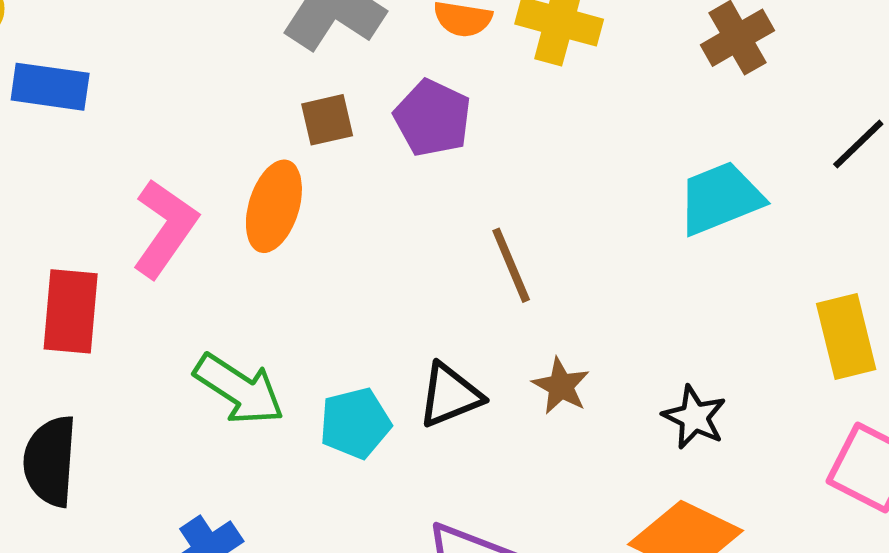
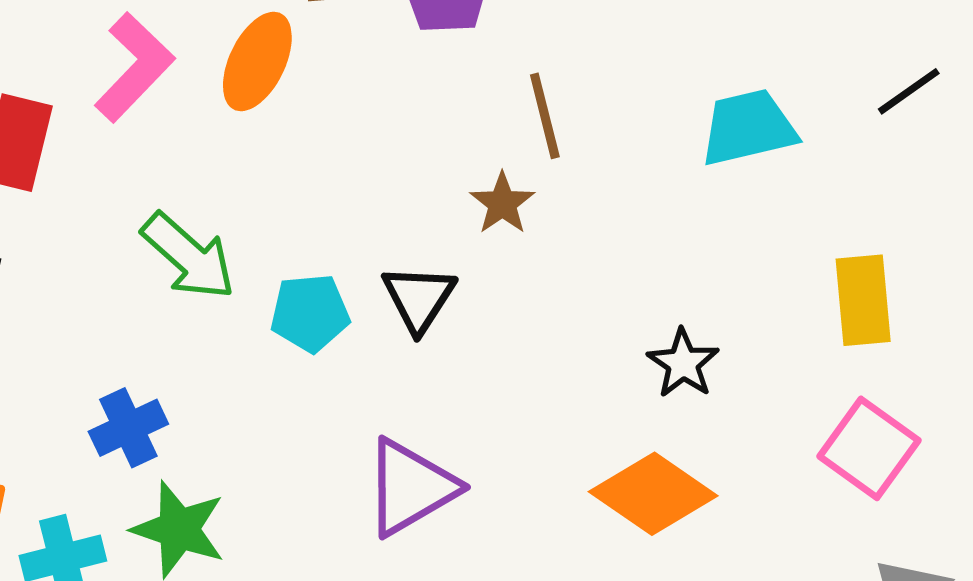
brown line: (511, 265) -> (545, 116), moved
brown star: (561, 386) -> (502, 203), moved
black triangle: (450, 395) -> (419, 298), turned -44

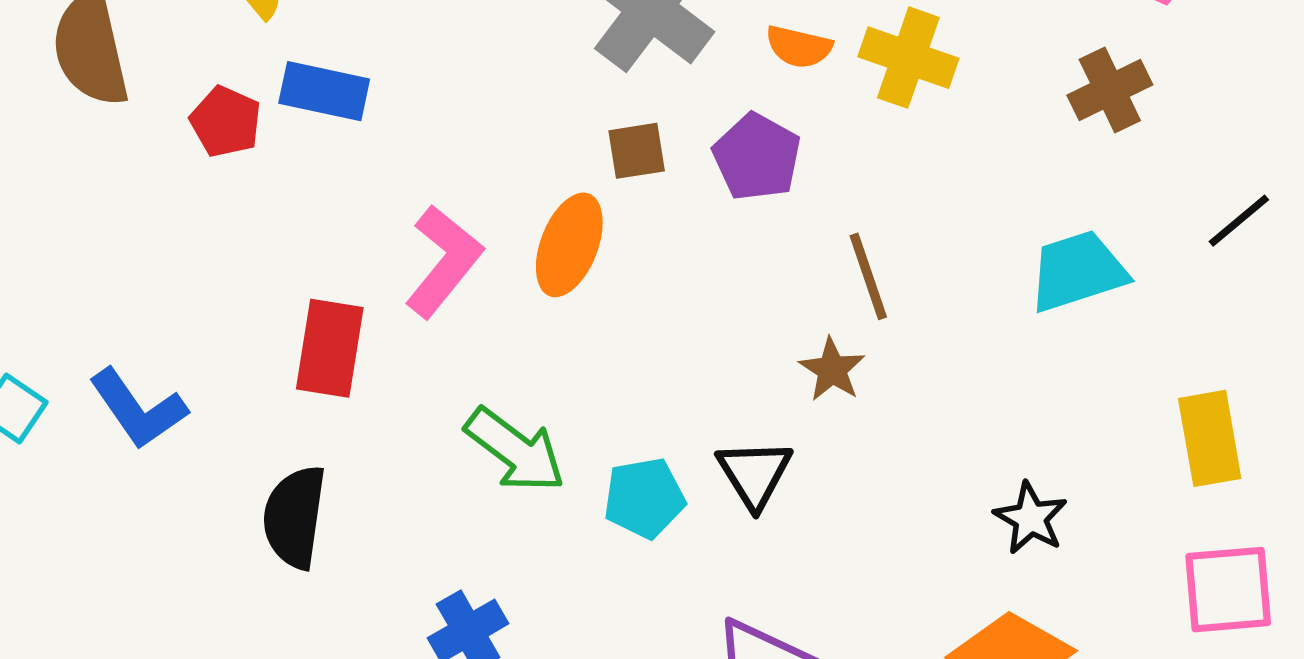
pink square: (869, 448) -> (1228, 590), turned -36

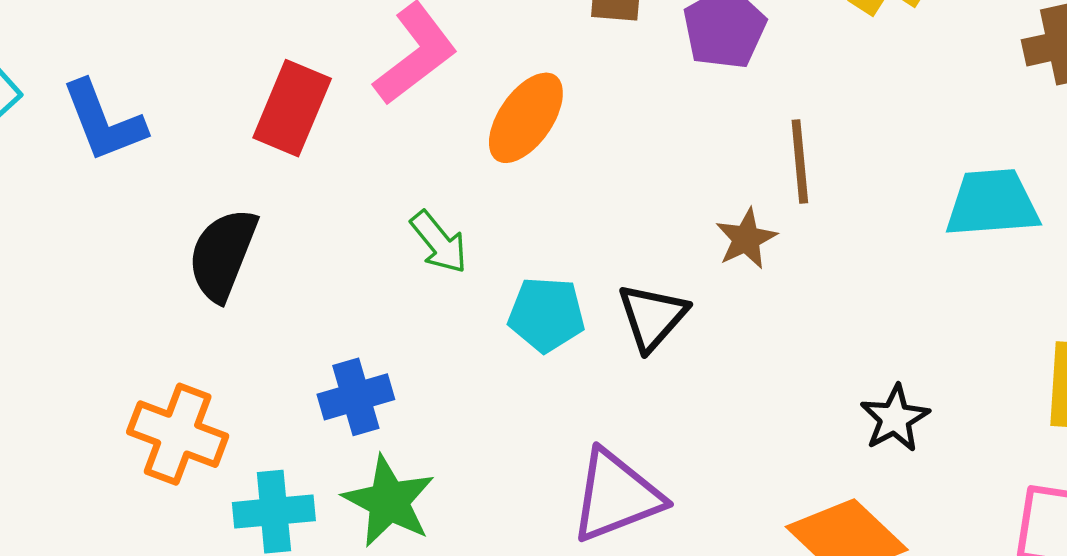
orange ellipse: (569, 245) -> (526, 118), moved
green arrow: (515, 450) -> (439, 242), size x0.7

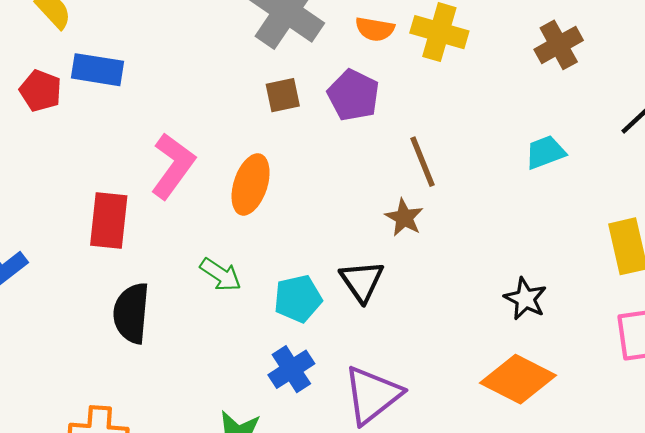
cyan trapezoid: (992, 203) -> (545, 152), size x0.7
black semicircle: (223, 254) -> (131, 313), moved
blue cross: (356, 397) -> (291, 369), moved

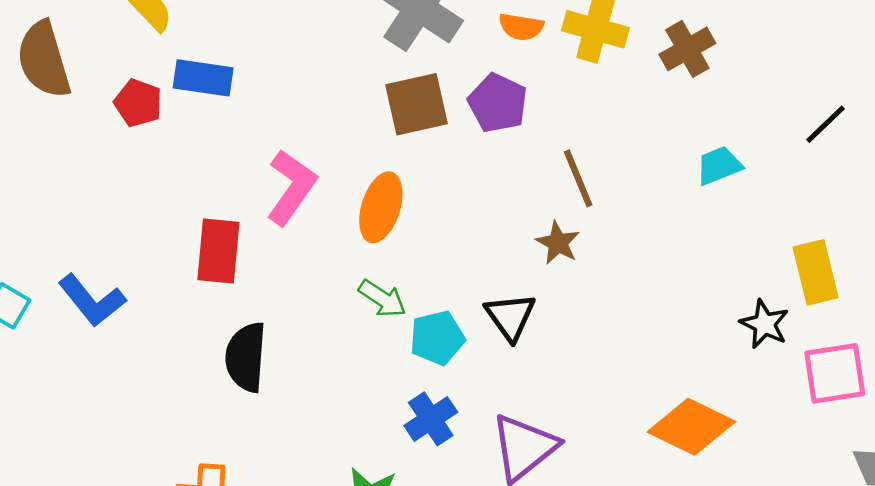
brown cross: (559, 45) -> (687, 49), moved
brown square: (283, 95) -> (416, 104), size x1.6
green arrow: (221, 275) -> (382, 299), moved
black star: (525, 299) -> (765, 324), moved

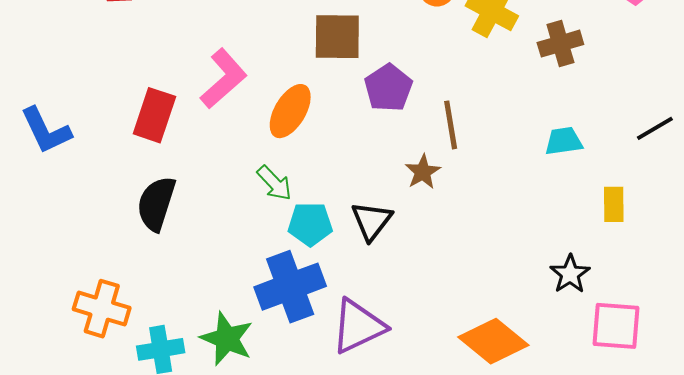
purple pentagon: (498, 103) -> (388, 88), moved
yellow rectangle: (816, 272) -> (614, 204), moved, size x0.7
blue cross: (431, 419) -> (290, 287), size x1.6

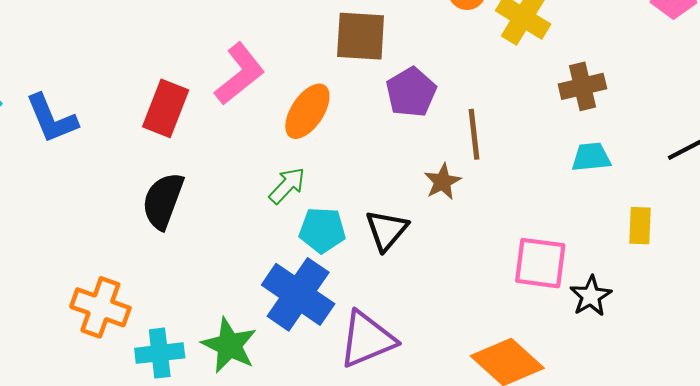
brown cross: (560, 44) -> (582, 86), moved
green arrow: (274, 183) -> (287, 185), turned -96
blue cross: (290, 287) -> (298, 294), turned -38
pink square: (616, 326) -> (540, 263), moved

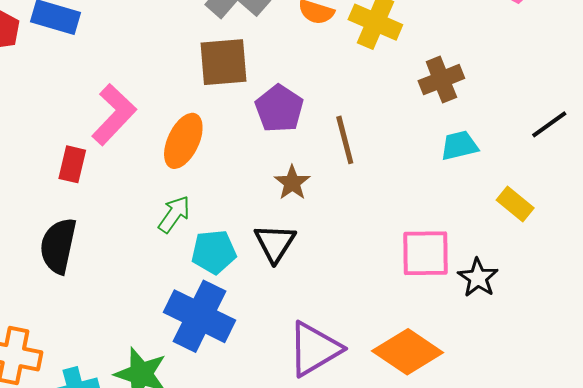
red rectangle: (166, 108) -> (72, 164), moved, size x0.7
brown star: (442, 182) -> (292, 183), moved
yellow rectangle: (640, 226) -> (515, 204), turned -45
purple triangle: (367, 339) -> (314, 349), moved

